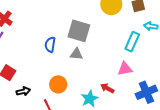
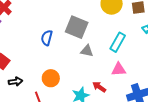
cyan rectangle: (132, 42) -> (118, 42), moved
gray triangle: (76, 54) -> (87, 51), moved

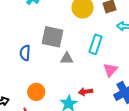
pink triangle: (119, 69) -> (110, 70), moved, turned -35
red arrow: (99, 87) -> (85, 92), turned -32

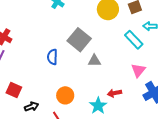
gray square: (52, 37) -> (79, 40), turned 30
cyan rectangle: (96, 44) -> (134, 40), moved, turned -60

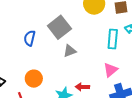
cyan rectangle: (134, 40) -> (113, 39), turned 36
gray triangle: (94, 61) -> (70, 51), turned -32

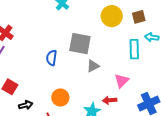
gray square: (59, 27) -> (80, 44), turned -35
pink triangle: (111, 70) -> (122, 81), moved

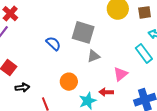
cyan rectangle: (134, 49) -> (144, 53), moved, turned -42
blue semicircle: (52, 58) -> (53, 43), turned 119
orange circle: (60, 97) -> (69, 82), moved

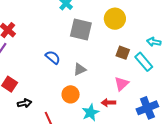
brown square: (145, 12) -> (123, 53), moved, turned 32
gray square: (83, 32) -> (81, 29), moved
gray triangle: (94, 56) -> (80, 69), moved

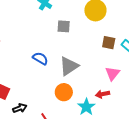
gray square: (81, 29) -> (64, 26), size x0.6
gray triangle: (80, 69) -> (69, 66), size x1.5

